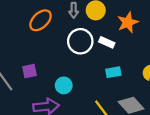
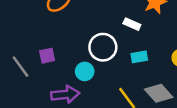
white circle: (80, 41) -> (103, 47), moved

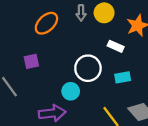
purple square: (47, 56) -> (31, 61), moved

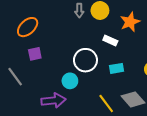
orange ellipse: (46, 23) -> (28, 27), moved

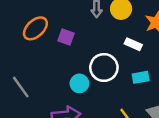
purple square: (35, 54) -> (66, 37), moved, turned 32
cyan circle: (70, 81) -> (79, 83), moved

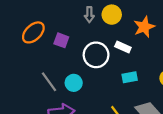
white circle: (104, 68) -> (96, 55), moved
gray line: (21, 87) -> (49, 82), moved

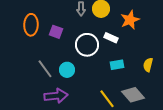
orange ellipse: (33, 32) -> (31, 25), turned -45

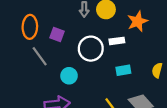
white rectangle: (111, 38) -> (117, 41), turned -32
gray line: (45, 69) -> (40, 56), moved

